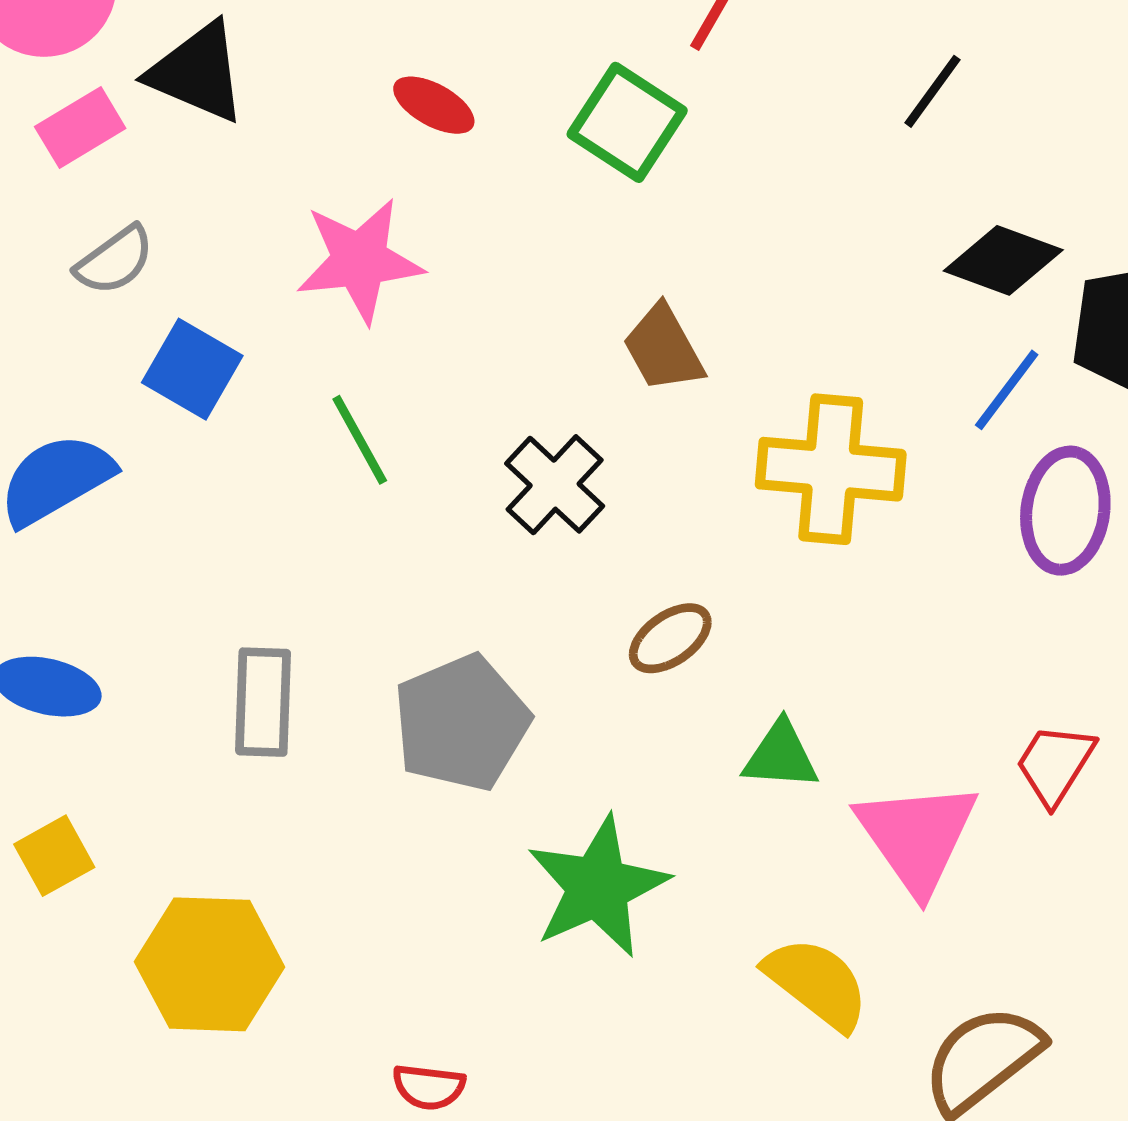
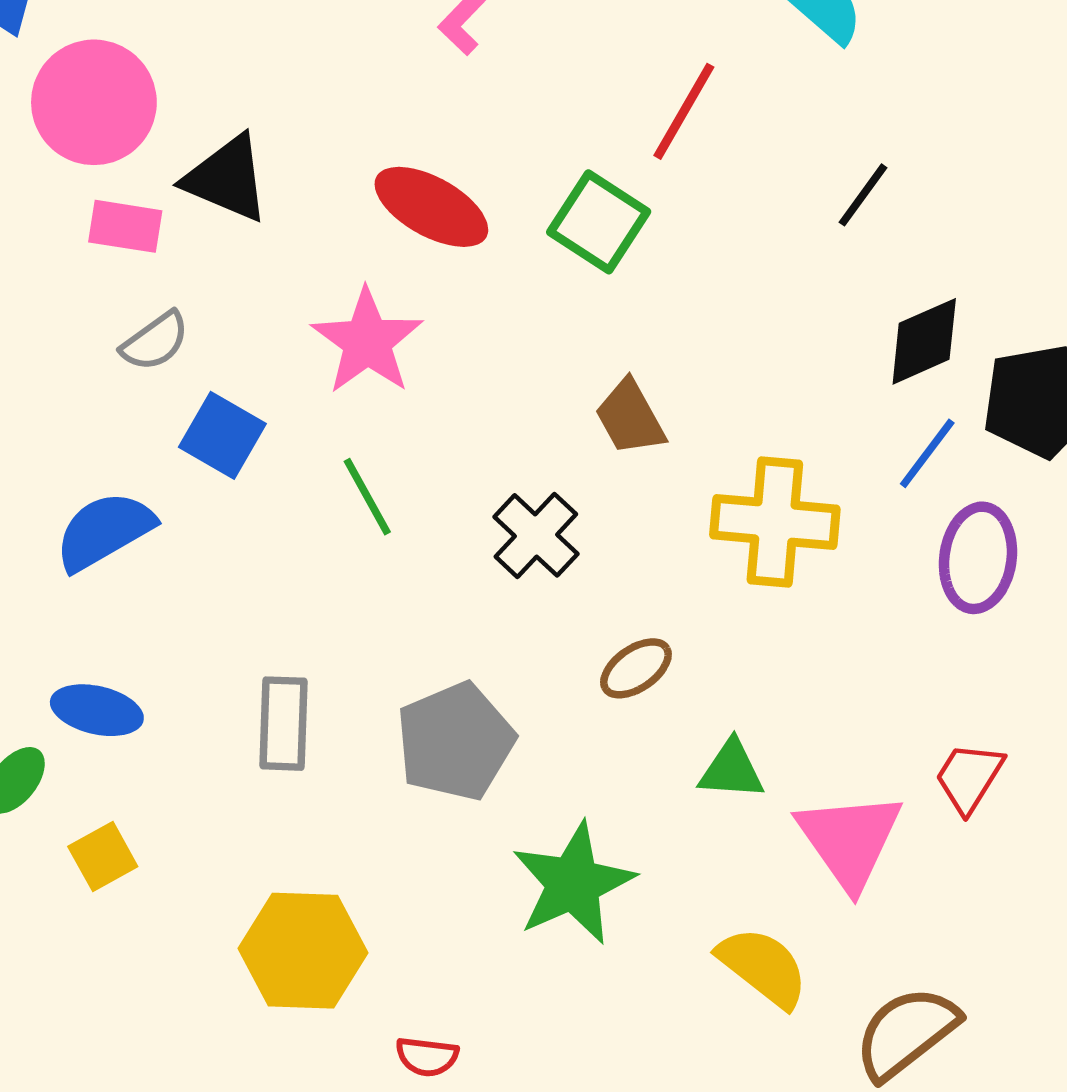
red ellipse: (434, 105) -> (431, 207), size x1.6
pink rectangle: (80, 128) -> (125, 226), turned 40
pink star: (360, 260) -> (367, 341), turned -30
black diamond: (1003, 260) -> (924, 341), turned -44
yellow hexagon: (210, 964) -> (303, 951), moved

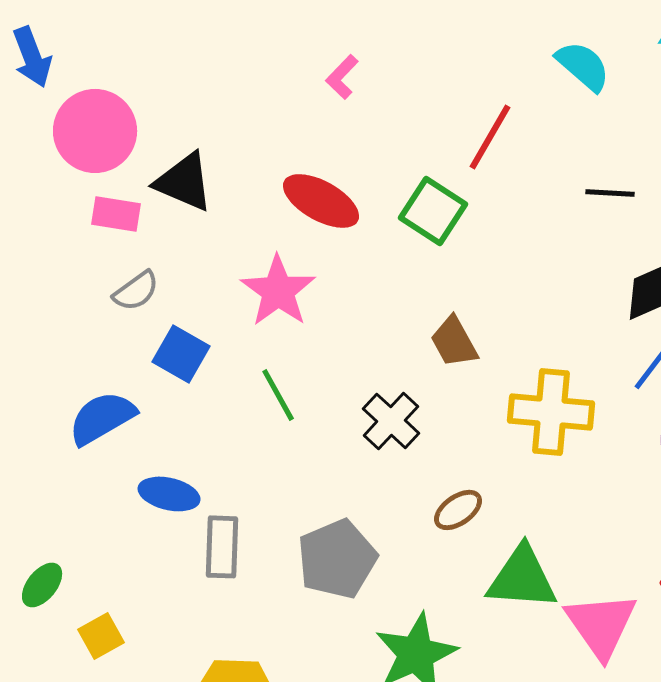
black line: (863, 195) -> (610, 193), turned 57
blue ellipse: (97, 710) -> (169, 494), moved
green triangle: (732, 770) -> (522, 578), size x1.6

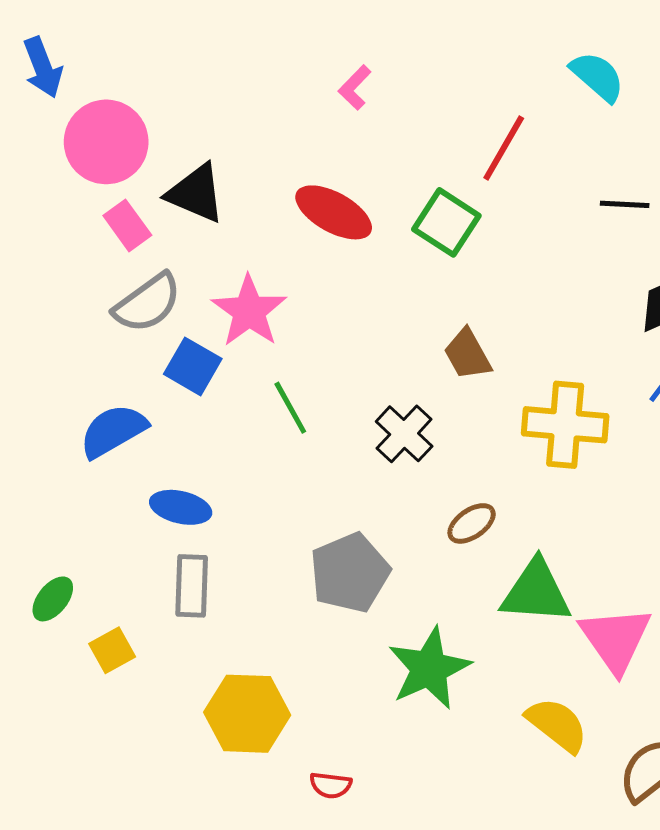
pink rectangle: (116, 214) -> (127, 225), turned 45
gray semicircle: (136, 291) -> (147, 303), size x1.5
pink star: (278, 291) -> (249, 311), moved
gray rectangle: (222, 547) -> (192, 586), moved

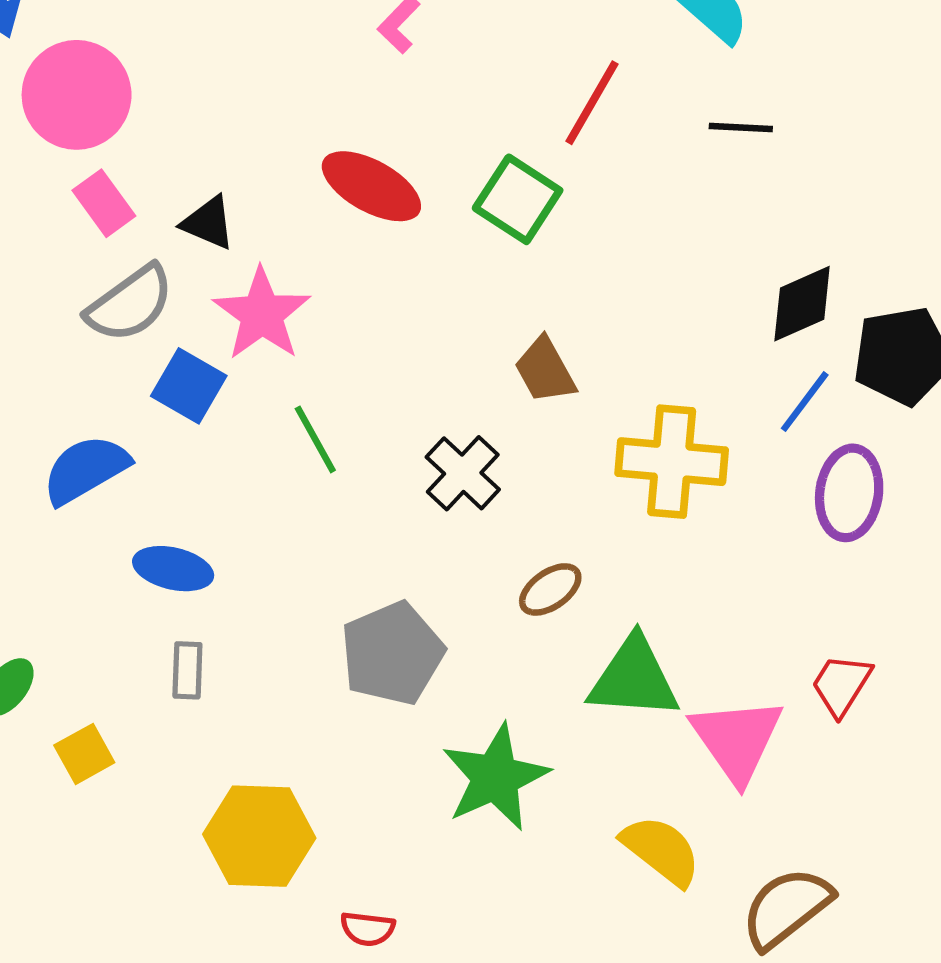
black triangle: (196, 193) -> (208, 223), moved, size x0.7
black line: (625, 204) -> (741, 128), moved
gray rectangle: (192, 586) -> (187, 670), size x0.7

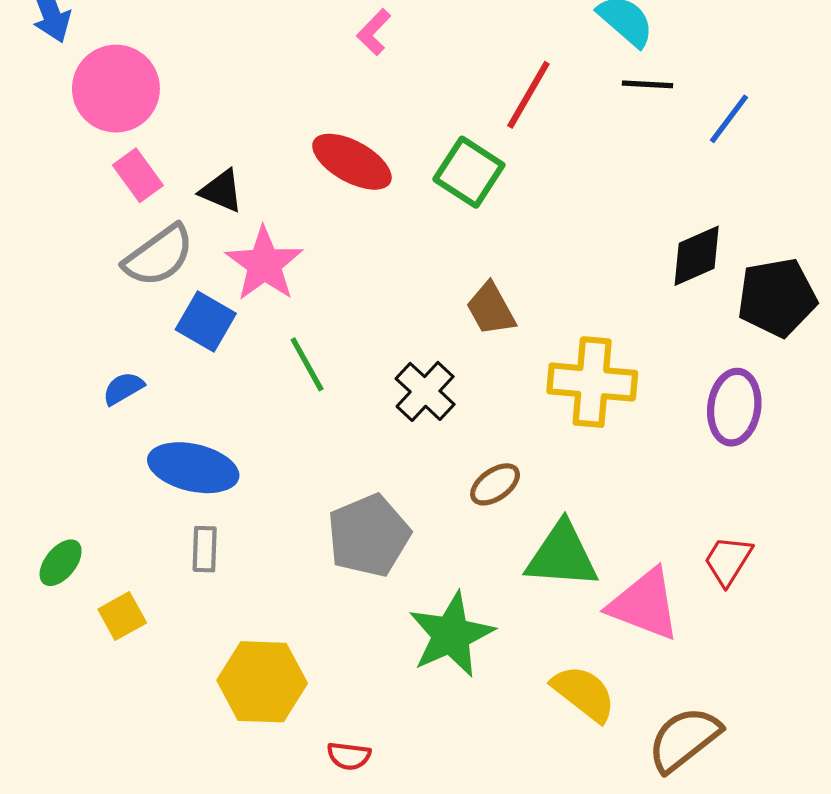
black line: (741, 128) -> (648, 84), moved
blue line: (805, 402) -> (729, 119), moved
blue semicircle: (86, 469) -> (123, 388), size x0.6
blue ellipse: (173, 569) -> (193, 468), size x1.4
pink triangle: (737, 740) -> (644, 605), turned -34

